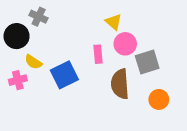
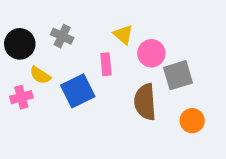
gray cross: (39, 17) -> (62, 36), moved
yellow triangle: (114, 22) -> (123, 34), moved
pink rectangle: (98, 54) -> (106, 64), moved

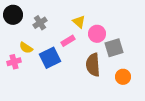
gray cross: (62, 36) -> (40, 23), turned 32
black circle: (20, 44) -> (13, 15), moved
pink rectangle: (106, 64) -> (68, 41), turned 64

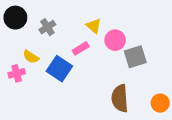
blue square: (50, 58) -> (59, 69), turned -30
brown semicircle: (93, 65) -> (120, 98), moved
orange circle: (123, 77) -> (160, 103), moved

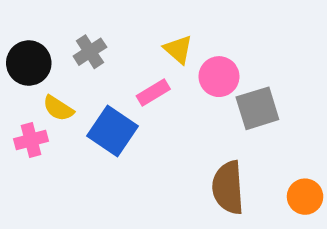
black circle: (15, 18) -> (29, 63), moved

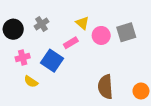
yellow semicircle: (58, 108) -> (31, 82), moved
gray square: (257, 108) -> (126, 32), moved
pink cross: (31, 140) -> (23, 57), moved

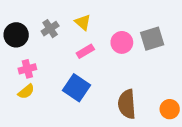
yellow triangle: (82, 23) -> (83, 22), moved
blue square: (52, 61) -> (77, 88), moved
yellow semicircle: (31, 82) -> (26, 92), moved, turned -72

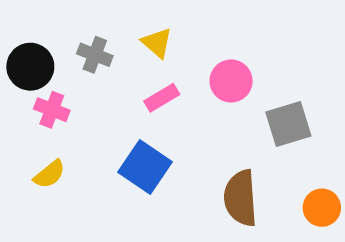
gray cross: (50, 29) -> (95, 55), turned -36
gray square: (152, 39) -> (288, 124), moved
pink cross: (27, 69) -> (52, 110), moved, turned 36

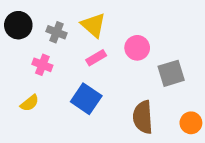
yellow triangle: (157, 43) -> (93, 25), size x1.4
black circle: (30, 67) -> (18, 25), moved
pink cross: (52, 110) -> (42, 65), moved

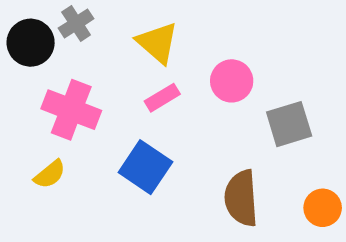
gray cross: (57, 32) -> (76, 23), moved, turned 36
pink cross: (42, 65) -> (71, 110), size x1.6

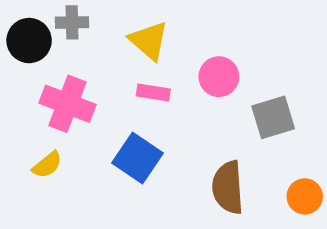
gray cross: (76, 23) -> (72, 22), turned 32
pink rectangle: (162, 98) -> (153, 92), turned 40

